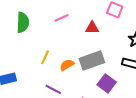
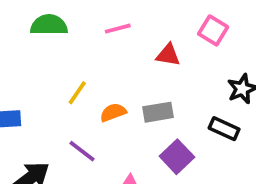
green semicircle: (23, 22) -> (49, 25), turned -102
gray rectangle: (92, 61) -> (158, 112), size x0.7

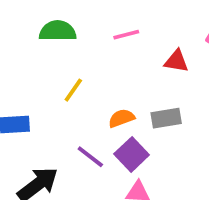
yellow line: (77, 93) -> (73, 90), moved
purple square: (177, 157) -> (132, 154), moved

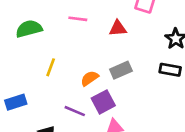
pink line: (126, 35) -> (78, 19), turned 36
purple square: (132, 154) -> (103, 102), turned 30

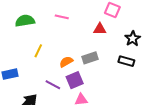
red triangle: (118, 28) -> (100, 29), moved

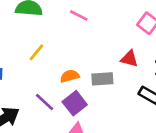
red triangle: (100, 29) -> (129, 59), moved
purple square: (75, 80) -> (75, 103), turned -30

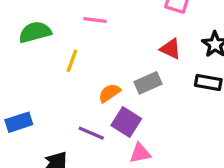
yellow line: (36, 52) -> (72, 61), moved
red triangle: (129, 59) -> (171, 49), turned 30

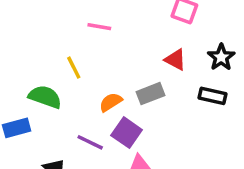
green semicircle: (35, 32) -> (45, 97), moved, turned 32
yellow line: (72, 61) -> (74, 68), turned -50

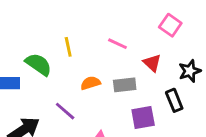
pink line: (99, 27) -> (117, 44), moved
black rectangle: (212, 96) -> (174, 100), turned 40
purple square: (127, 133) -> (143, 118), moved, turned 30

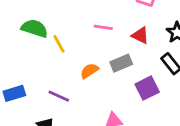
green semicircle: (39, 64) -> (35, 28), moved
purple line: (65, 111) -> (59, 96), moved

